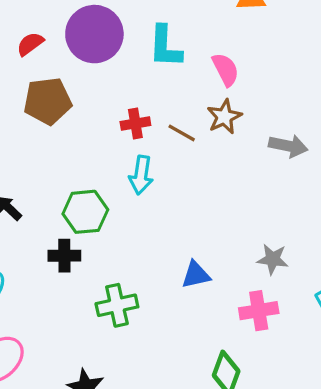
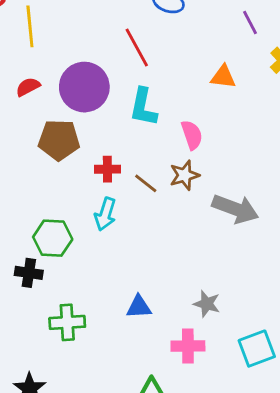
brown pentagon: (48, 101) -> (59, 140), moved
gray arrow: (288, 146) -> (235, 209), size x1.4

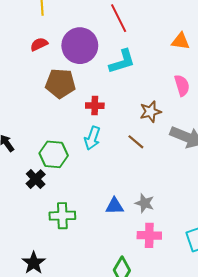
cyan L-shape: (143, 107) -> (122, 61), turned -120
pink semicircle: (192, 135) -> (182, 85), moved
brown line: (146, 183) -> (136, 142), moved
black cross: (29, 273) -> (36, 179), turned 36
gray star: (207, 304) -> (145, 203), moved

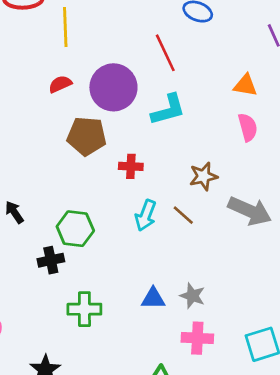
pink semicircle: (182, 85) -> (248, 127), moved
cyan arrow: (92, 138) -> (146, 215), moved
black cross: (36, 179) -> (51, 260), turned 30

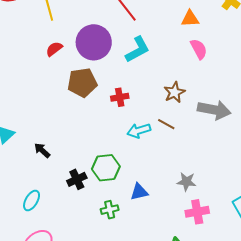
cyan arrow: (146, 215) -> (139, 131), turned 65
green hexagon: (75, 229) -> (106, 168), moved
blue triangle: (153, 298) -> (139, 192), moved
green cross: (84, 309) -> (110, 210), size x0.7

